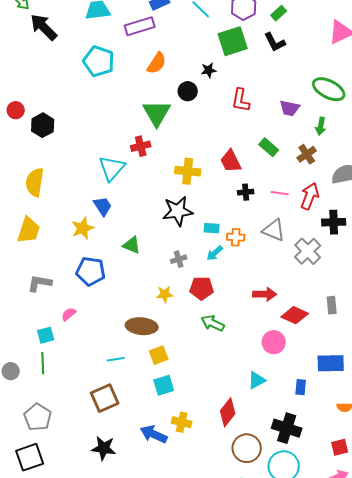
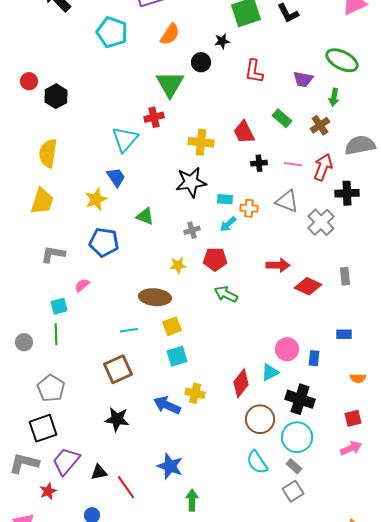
pink circle: (274, 342) -> (287, 349), moved
blue rectangle: (331, 363) -> (344, 334), size x0.6
cyan triangle: (257, 380) -> (270, 372), moved

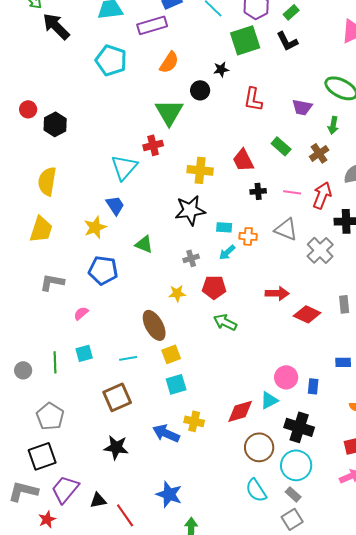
brown ellipse: (155, 297) -> (154, 325), turned 56
cyan square: (59, 306) -> (84, 353), moved
red diamond: (241, 383) -> (240, 411), turned 36

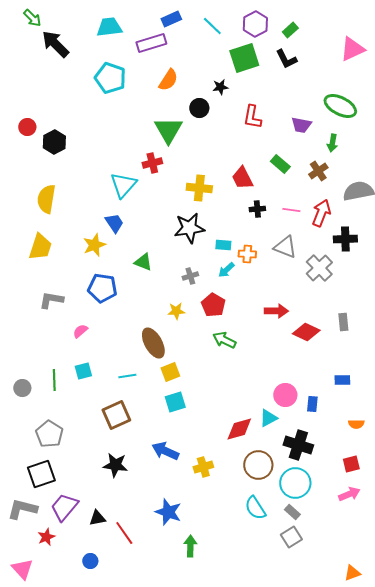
red pentagon: (214, 287) -> (213, 305), turned 30
yellow cross: (194, 421) -> (203, 467), moved, turned -30

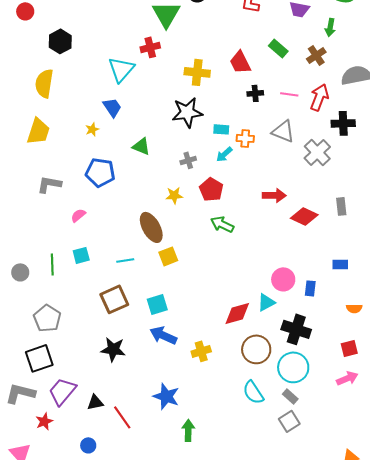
black hexagon: (54, 142) -> (60, 41), moved
yellow star: (94, 245) -> (92, 129), size x0.6
cyan square: (175, 402) -> (157, 304), moved

